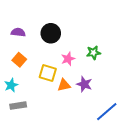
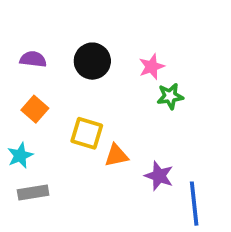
pink star: (68, 59) -> (152, 67), moved
purple star: (84, 84) -> (159, 176), moved
blue line: (107, 112) -> (194, 204), turned -55

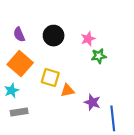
purple semicircle: (33, 59) -> (19, 34), turned -120
orange square: (35, 109) -> (20, 64), size x1.6

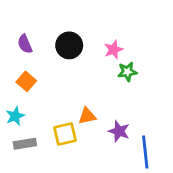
orange square: (20, 64) -> (26, 81), size x0.6
yellow square: (50, 78) -> (65, 134), moved, turned -30

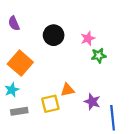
purple semicircle: (25, 44) -> (14, 23), moved
orange square: (26, 81) -> (20, 63), size x1.6

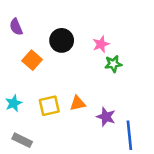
orange square: (20, 63) -> (32, 60), moved, size x0.7
yellow square: (50, 104) -> (49, 106), moved
gray rectangle: (19, 111) -> (22, 140), moved, turned 35

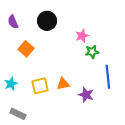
black circle: (62, 40) -> (47, 21), moved
blue line: (129, 135) -> (108, 77), moved

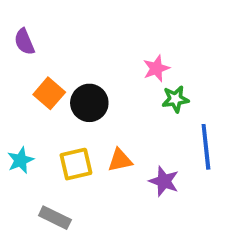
black circle: (47, 21) -> (89, 103), moved
gray rectangle: (18, 114) -> (55, 218), moved

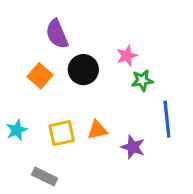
purple semicircle: (24, 42) -> (57, 34), moved, size x1.4
black circle: (89, 103) -> (83, 70), moved

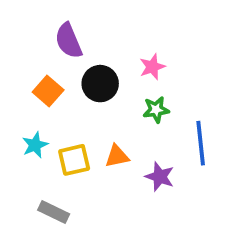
green star: (142, 80) -> (156, 110), moved
cyan star: (17, 130) -> (35, 145), moved

